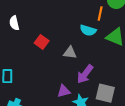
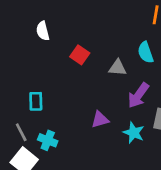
cyan semicircle: (88, 30) -> (145, 52), moved, turned 56
purple triangle: (64, 91) -> (100, 120), moved

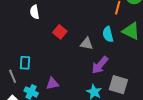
purple triangle: (100, 120) -> (52, 84), moved
gray line: (21, 132) -> (13, 76), moved

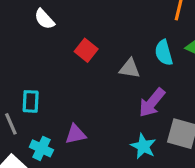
white semicircle: (35, 12) -> (44, 19), turned -32

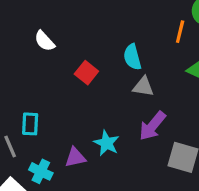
cyan semicircle: (164, 53) -> (132, 57), moved
gray triangle: (130, 68) -> (143, 87), moved
cyan star: (143, 146) -> (107, 143), moved

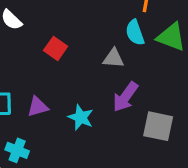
cyan semicircle: (132, 57) -> (135, 33), moved
purple triangle: (75, 157) -> (38, 107), moved

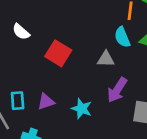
red square: (56, 48) -> (58, 53), size x1.4

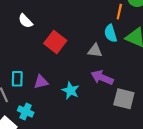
purple arrow: (117, 90) -> (102, 78), turned 75

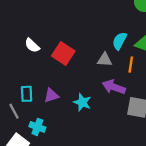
orange line: (119, 12) -> (131, 65), moved
white semicircle: (25, 21) -> (32, 45), moved
cyan semicircle: (111, 33) -> (120, 41), turned 48

